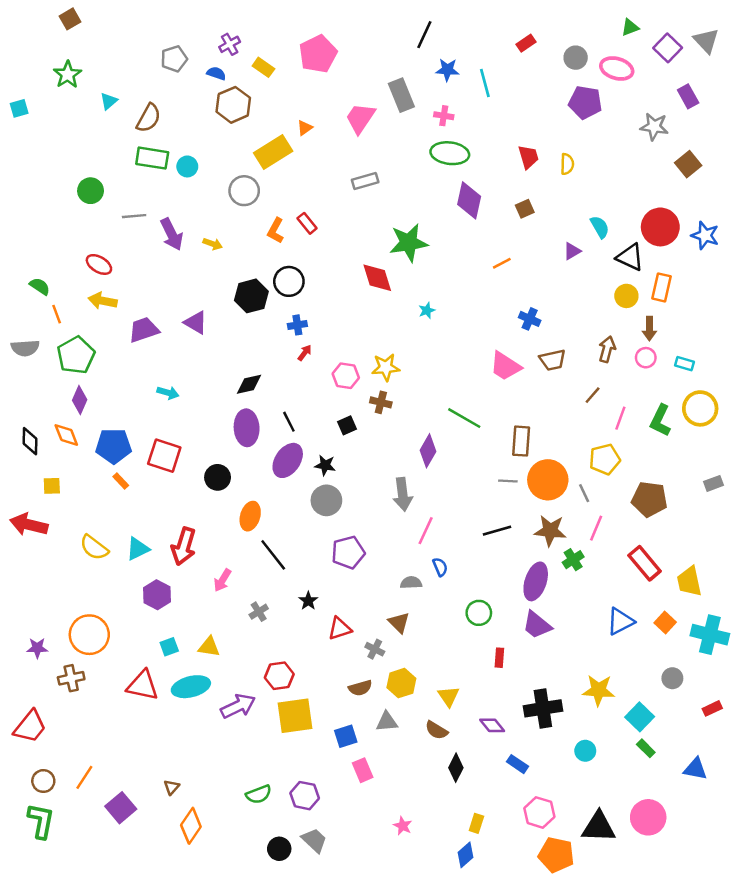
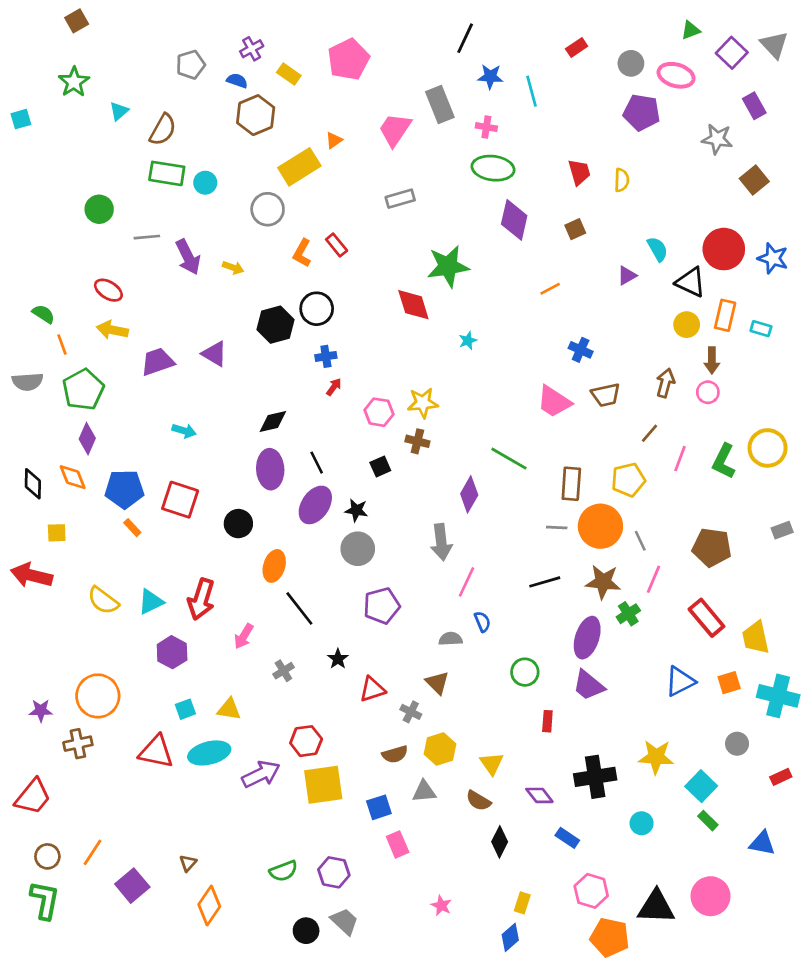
cyan rectangle: (684, 364) -> (761, 329), moved
yellow pentagon: (605, 459) -> (628, 480), moved
orange square: (665, 623) -> (729, 683), turned 30

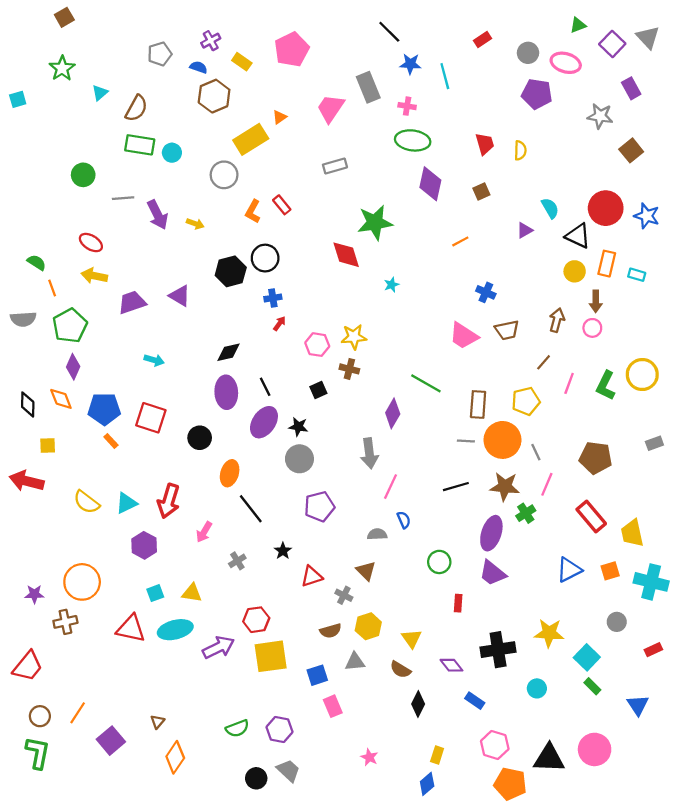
black line: (465, 38) -> (389, 32), turned -70
blue triangle: (762, 843) -> (638, 705), turned 45

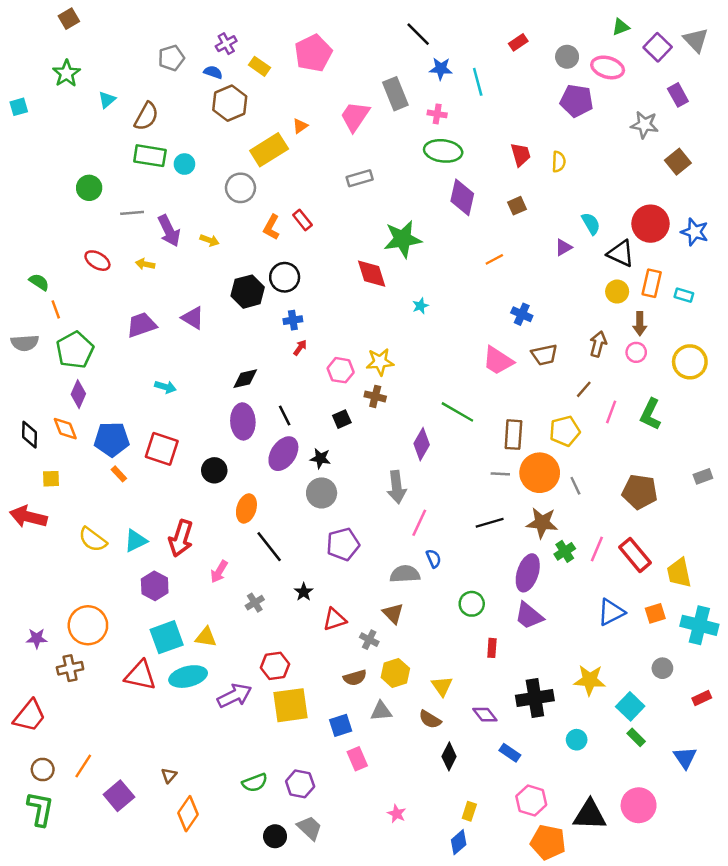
yellow arrow: (94, 276) -> (145, 264), moved, size x0.7
yellow circle: (642, 375) -> (690, 362), moved
pink line: (547, 484) -> (597, 549), moved
gray semicircle: (377, 534) -> (405, 574), size x1.4
cyan square: (155, 593) -> (167, 637), size x1.8

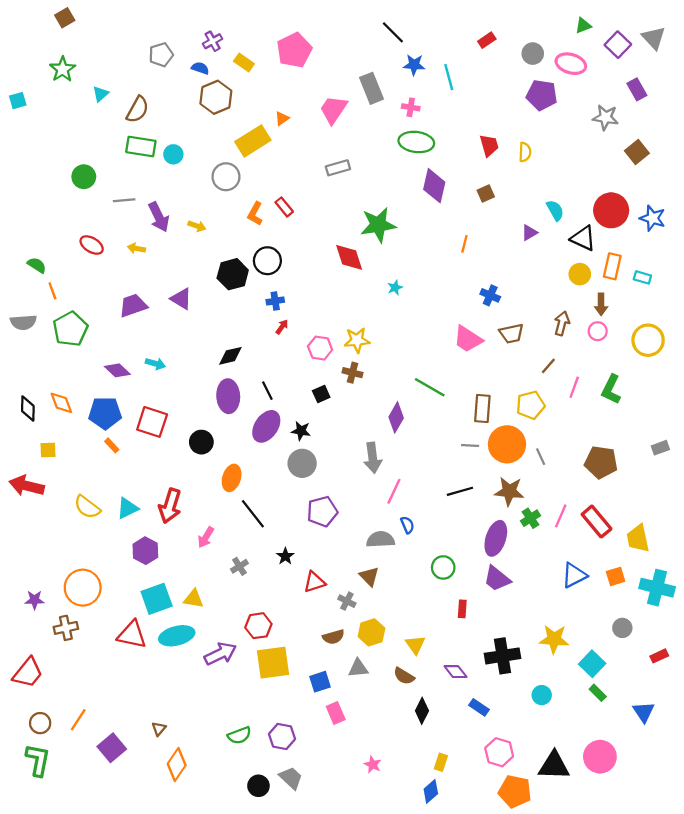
orange line: (494, 259) -> (464, 244), turned -48
purple diamond: (78, 394) -> (117, 370), moved, turned -70

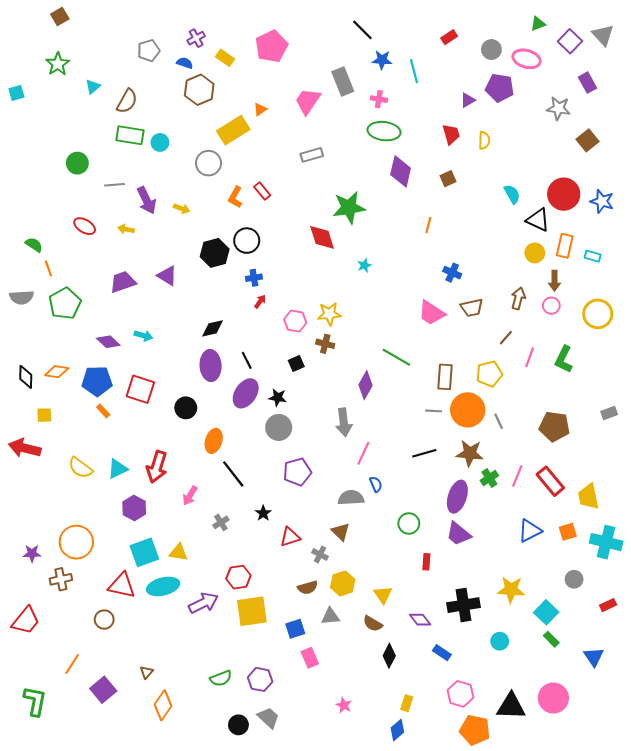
purple triangle: (529, 233) -> (468, 100), moved
orange diamond: (61, 403) -> (57, 372), turned -60
brown circle: (40, 723) -> (104, 620), moved

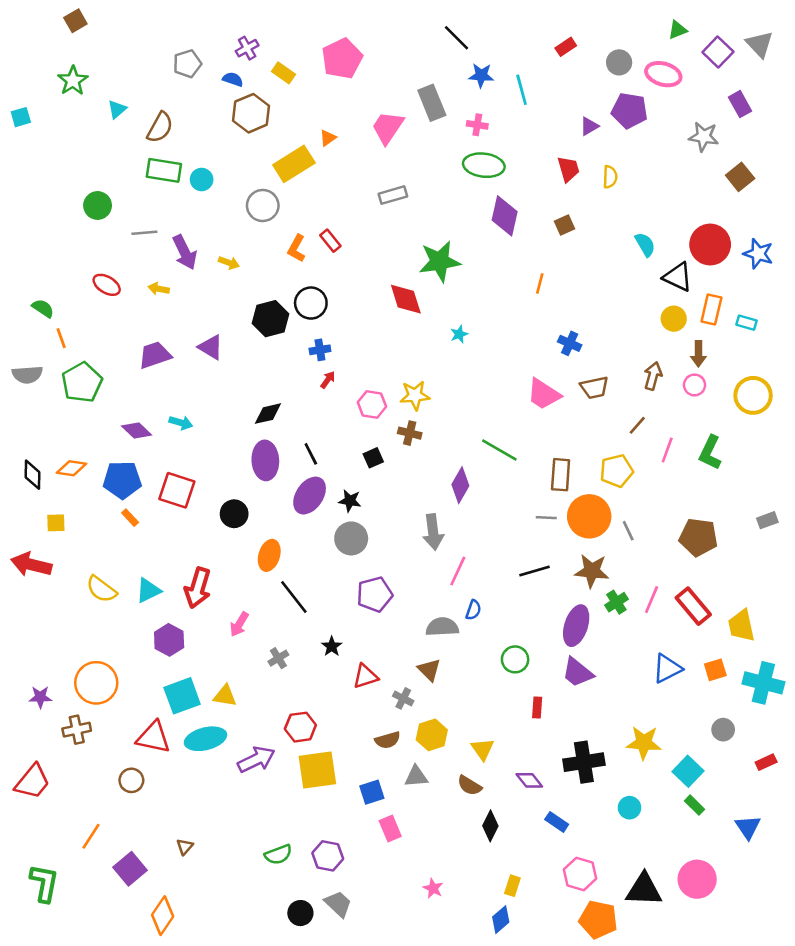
blue semicircle: (376, 484) -> (473, 610), turned 42
orange diamond: (163, 705) -> (163, 916), moved

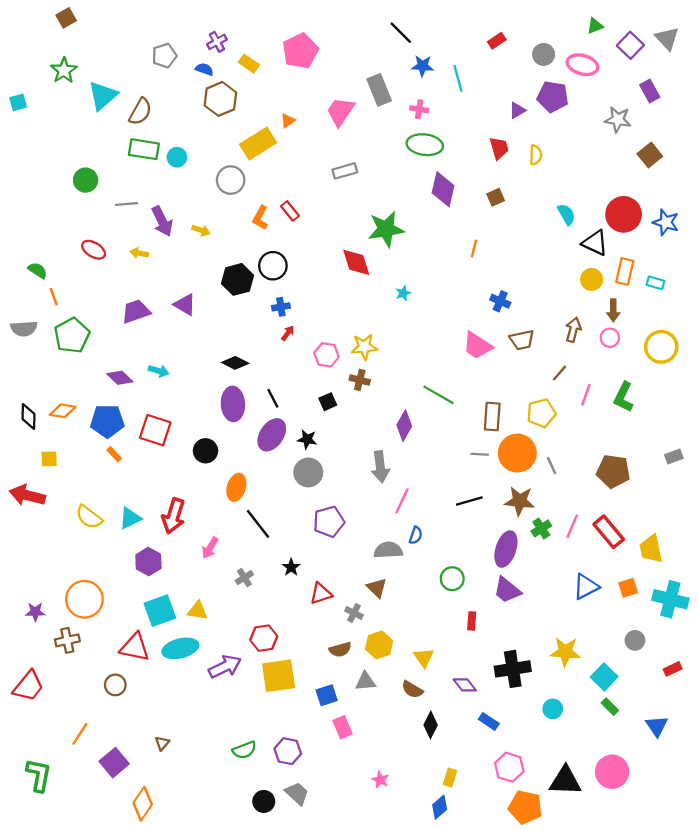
cyan triangle: (117, 109) -> (103, 96), size x1.8
black diamond: (268, 414) -> (235, 363), turned 40

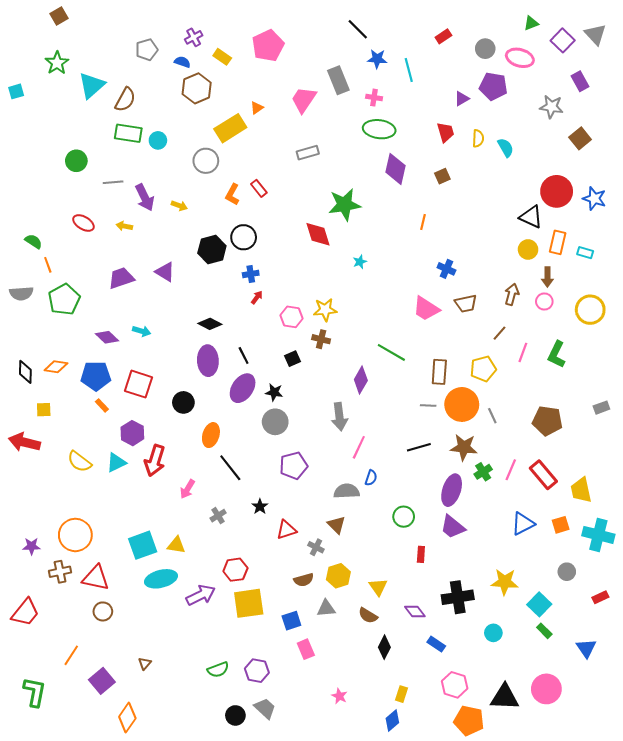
cyan semicircle: (566, 214) -> (506, 148), moved
purple hexagon: (148, 562) -> (132, 433), moved
red triangle: (135, 647) -> (96, 578), moved

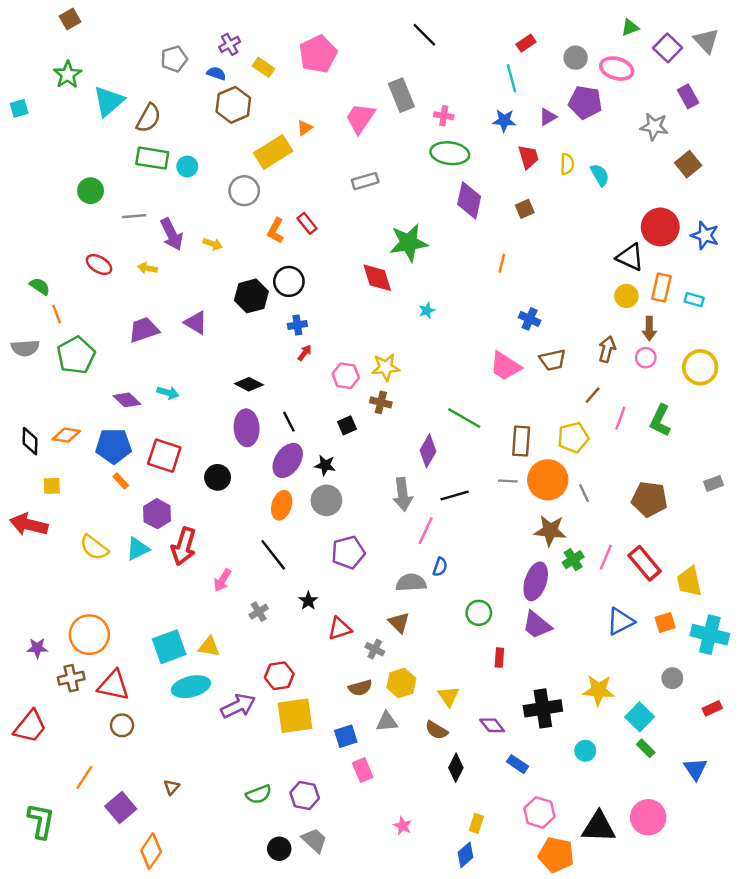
blue star: (377, 59) -> (504, 121), moved
cyan line: (409, 70) -> (511, 78), moved
orange ellipse: (211, 435) -> (282, 505), moved
black line: (419, 447) -> (455, 496), moved

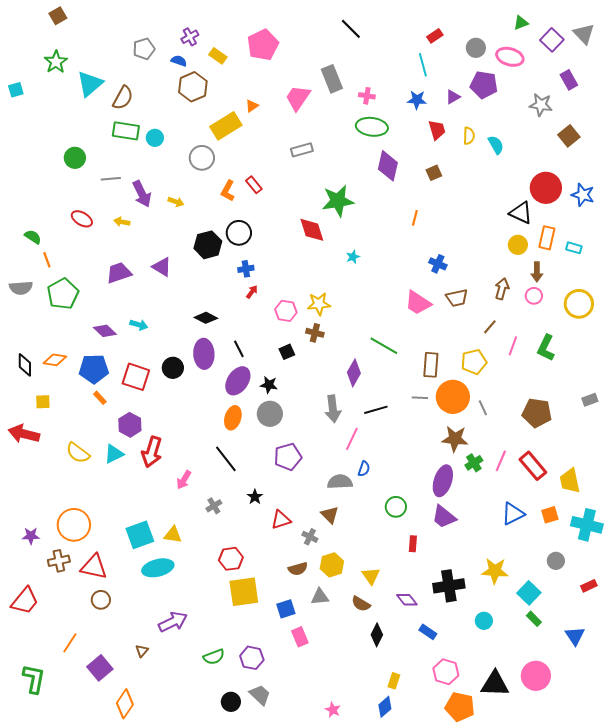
black circle: (218, 477) -> (173, 368), moved
purple arrow: (238, 706) -> (173, 622), moved
pink star: (403, 826) -> (333, 710), moved

